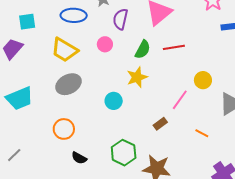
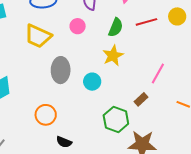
yellow circle: (203, 80) -> (177, 16), moved
gray ellipse: (68, 84) -> (61, 70), moved, turned -55
green hexagon: (124, 153) -> (116, 119), moved

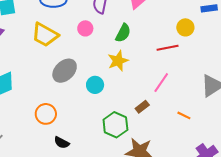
red line: (146, 22) -> (168, 48), moved
gray ellipse: (61, 70) -> (65, 71), turned 40

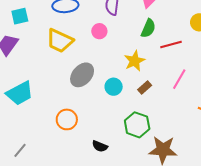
green semicircle: (123, 33) -> (148, 28), moved
red line: (168, 48) -> (171, 44), moved
brown rectangle: (142, 107) -> (145, 87), moved
black semicircle: (62, 143) -> (100, 146), moved

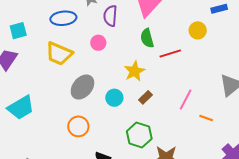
green semicircle: (148, 28) -> (147, 38), turned 144
pink line: (179, 79) -> (186, 99), moved
orange circle: (67, 119) -> (78, 126), moved

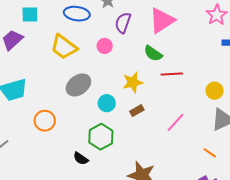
yellow circle: (198, 30) -> (215, 91), moved
green semicircle: (147, 38) -> (153, 53), turned -54
orange line: (206, 118) -> (210, 153), moved
orange circle: (78, 126) -> (45, 121), moved
green hexagon: (139, 135) -> (101, 137), moved

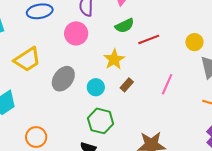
pink circle: (105, 46) -> (76, 33), size x1.5
yellow trapezoid: (64, 47) -> (27, 60), moved, turned -52
green semicircle: (153, 53) -> (125, 26), turned -42
orange circle: (45, 121) -> (36, 137), moved

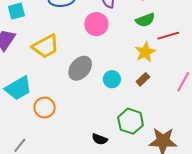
yellow star: (114, 59) -> (145, 52), moved
green hexagon: (101, 121) -> (131, 121), moved
orange circle: (36, 137) -> (45, 108), moved

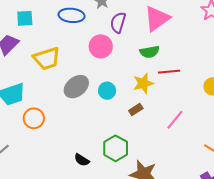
cyan circle: (112, 79) -> (107, 91), moved

